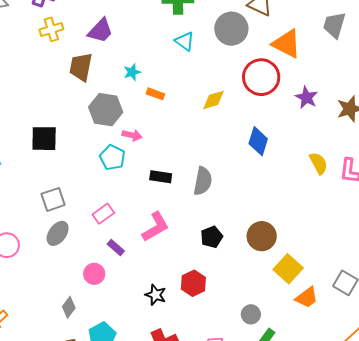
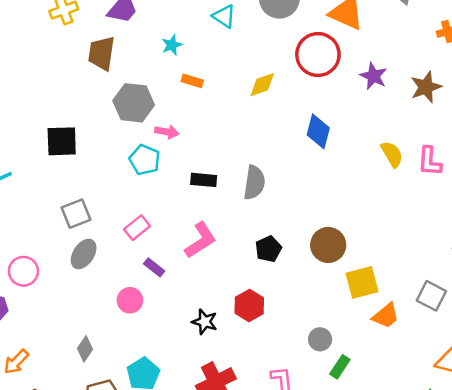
cyan star: (132, 72) -> (172, 45), moved
yellow square: (288, 269) -> (362, 282), turned 36
gray diamond: (69, 307) -> (85, 349), moved

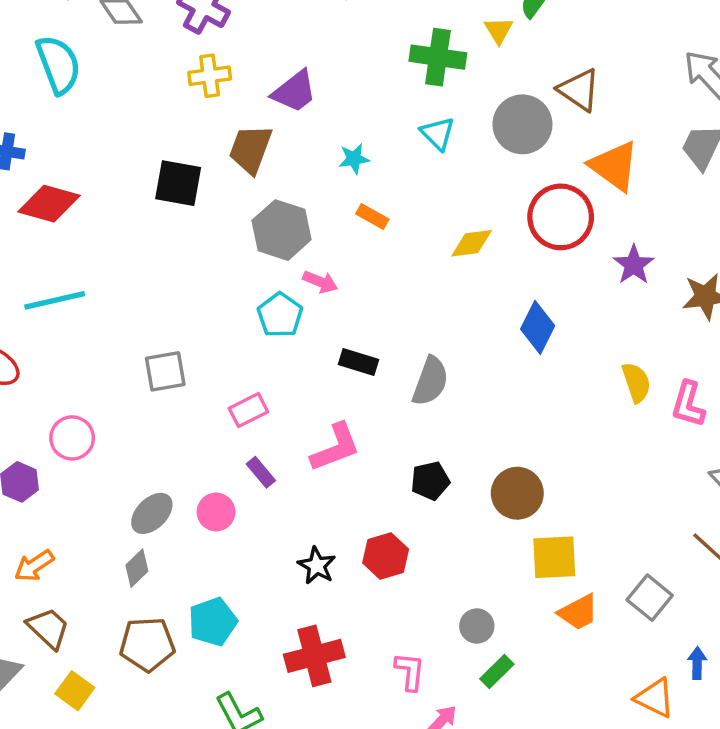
black square: (62, 141) -> (178, 183), moved
gray ellipse: (84, 254) -> (152, 513), moved

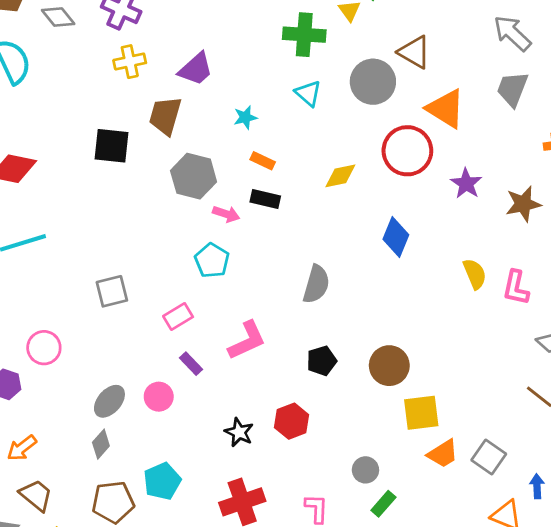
cyan pentagon: (280, 315) -> (212, 260), moved
black rectangle: (358, 362) -> (265, 199), moved
gray square: (650, 598) -> (489, 457), moved

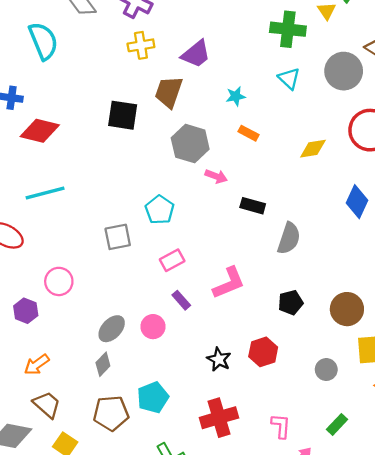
black rectangle: (265, 199) -> (253, 206), moved
cyan pentagon: (212, 260) -> (160, 210), moved
gray circle: (365, 470) -> (326, 370), moved

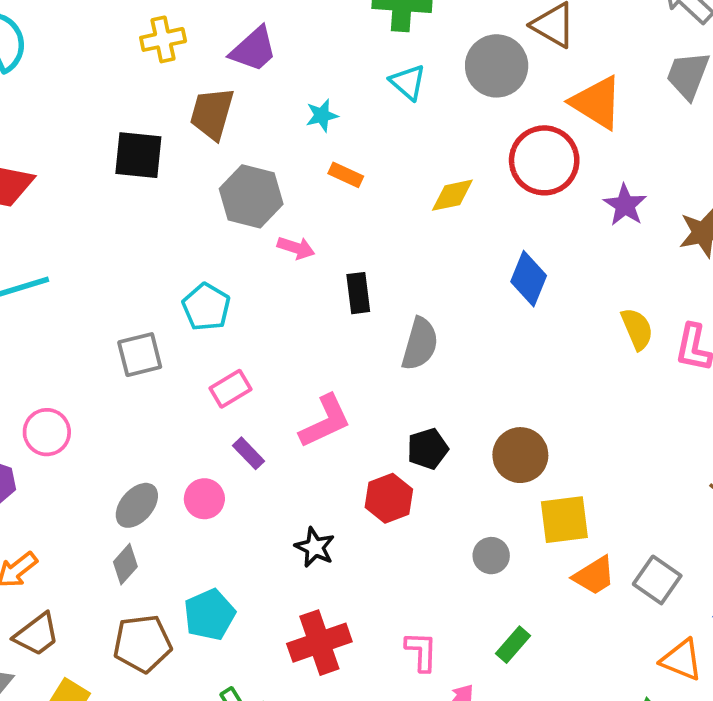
black rectangle: (253, 206) -> (358, 293), turned 70
red hexagon: (263, 352) -> (389, 498), moved
brown trapezoid: (47, 405) -> (37, 635), turned 104

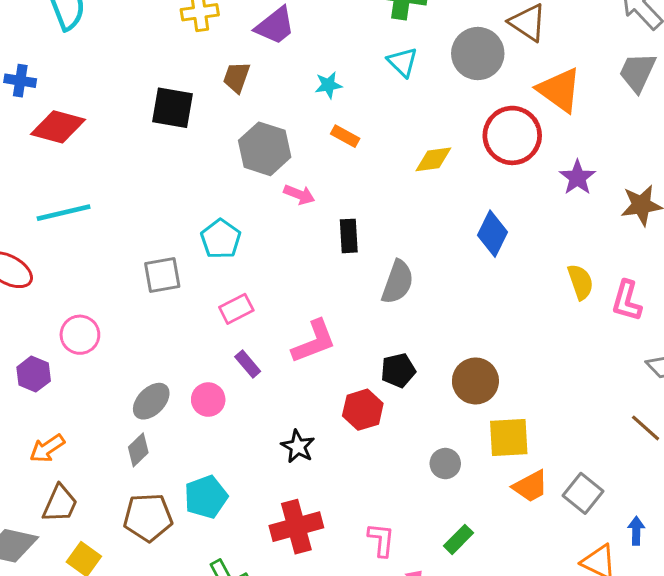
brown trapezoid: (212, 114) -> (237, 77), size x0.7
brown trapezoid: (37, 635) -> (60, 504), turned -33

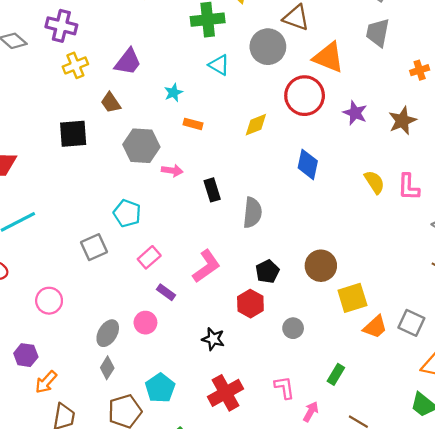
brown trapezoid: (237, 77) -> (111, 103), turned -40
purple hexagon: (34, 374) -> (26, 355), moved
gray circle: (445, 464) -> (293, 328), moved

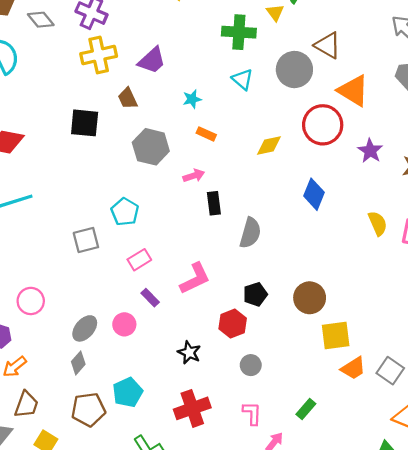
yellow cross: (75, 65) -> (99, 55), size x1.4
pink arrow: (172, 171) -> (194, 176), moved, turned -36
pink circle: (49, 301) -> (31, 301), moved
gray circle: (293, 328) -> (251, 365), moved

